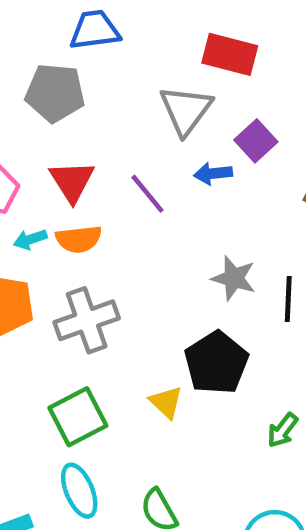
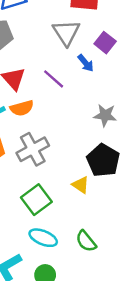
blue arrow: (213, 174) -> (86, 63), turned -114
cyan ellipse: (79, 491) -> (43, 238), turned -36

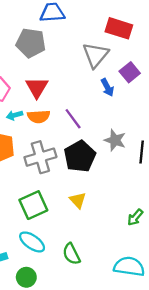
purple line: (54, 79) -> (73, 119), moved
black pentagon: (103, 160) -> (80, 156), moved

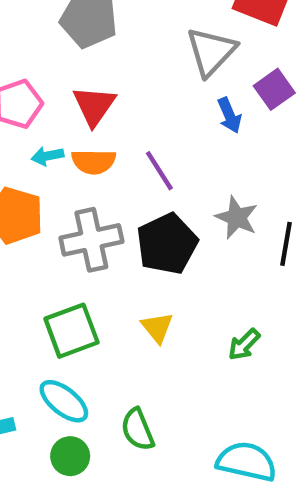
green arrow: (135, 217) -> (244, 344), moved
green circle: (26, 277) -> (70, 456), moved

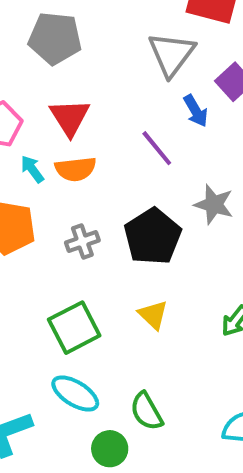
cyan arrow: (47, 156) -> (32, 169), turned 72
purple line: (159, 171) -> (157, 148), moved
gray cross: (91, 240) -> (82, 241), size x0.6
green circle: (70, 456) -> (110, 449), moved

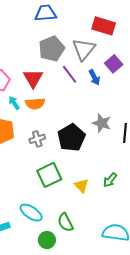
gray pentagon: (55, 38) -> (52, 49), moved, turned -30
purple line: (157, 148) -> (70, 74), moved
yellow triangle: (153, 315) -> (81, 186), moved
green square: (74, 328) -> (49, 175), moved

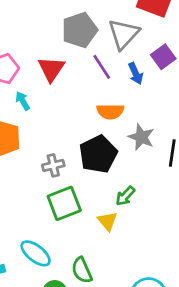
orange semicircle: (35, 104) -> (110, 111), moved
gray cross: (37, 139) -> (53, 165), moved
green arrow: (110, 180) -> (125, 196), moved

